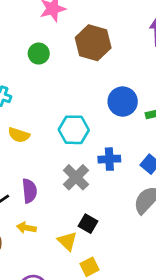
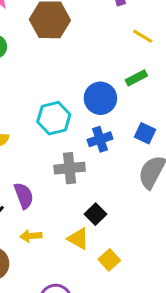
blue circle: (123, 102) -> (100, 98), moved
gray cross: (76, 177) -> (70, 168), turned -36
black square: (88, 224) -> (95, 214), turned 30

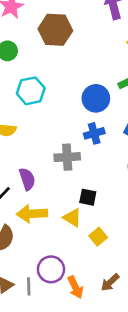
cyan hexagon: (54, 118) -> (31, 91), moved
black square: (95, 214) -> (88, 197), turned -36
yellow arrow: (31, 236) -> (32, 214), size x1.6

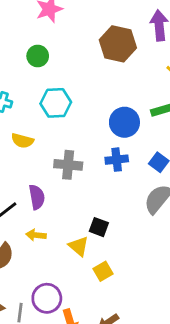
brown hexagon: (55, 30) -> (118, 44), moved
gray cross: (67, 157) -> (68, 165), moved
yellow arrow: (32, 214) -> (36, 235), size x0.6

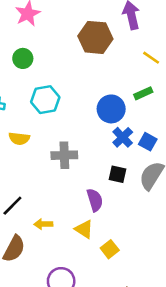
blue cross: (117, 160) -> (123, 137), moved, turned -30
purple semicircle: (37, 197) -> (95, 200), moved
black square: (99, 227) -> (117, 174), moved

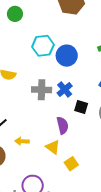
cyan hexagon: (45, 100) -> (43, 46), moved
blue circle: (111, 109) -> (67, 56), moved
blue cross: (123, 137) -> (65, 89), moved

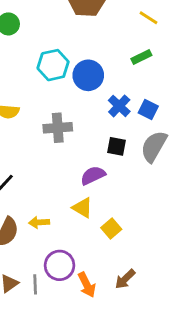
blue cross: (65, 89) -> (119, 106), moved
purple semicircle: (63, 125) -> (93, 175), turned -96
yellow arrow: (22, 141) -> (39, 222), moved

